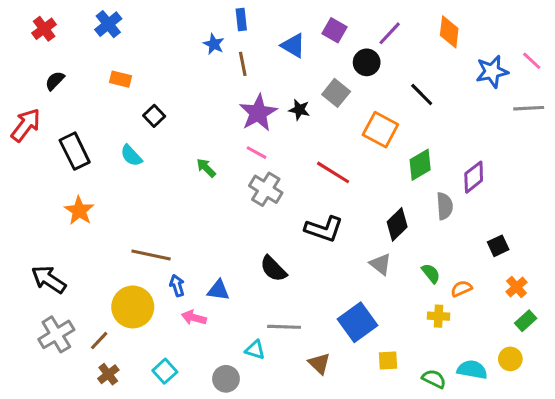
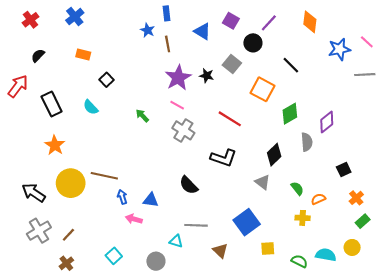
yellow circle: (133, 307) -> (71, 183), moved
brown cross: (108, 374) -> (66, 263), moved

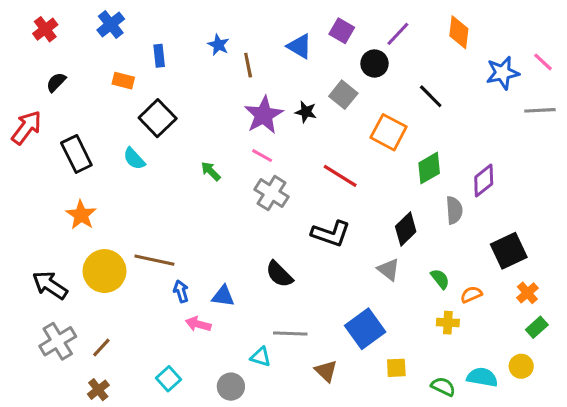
blue rectangle: (167, 13) -> (159, 56), moved
black square: (106, 80) -> (158, 118), size x1.6
black square: (344, 169) -> (509, 251), size x1.6

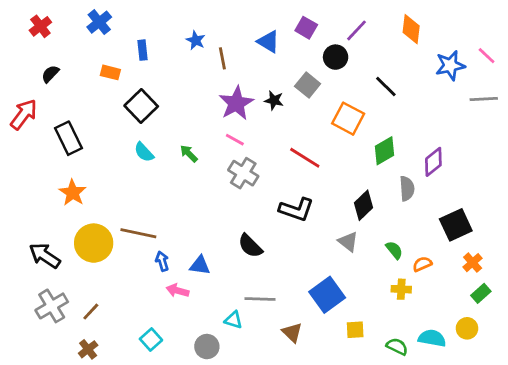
cyan semicircle: (134, 159) -> (144, 152), moved

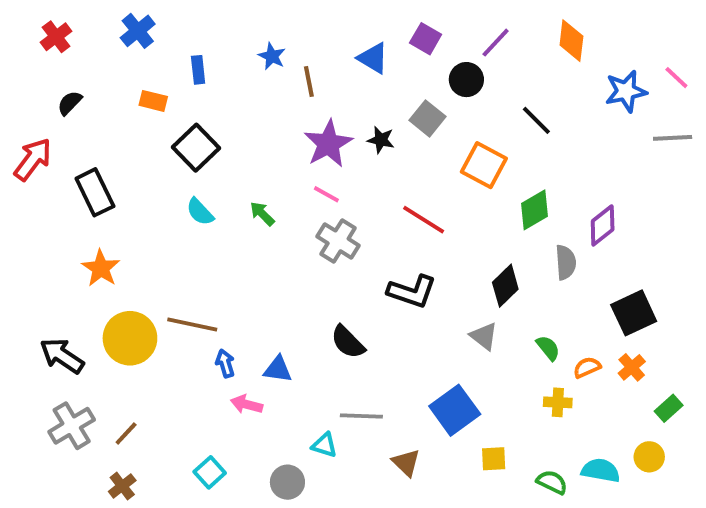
orange cross: (473, 263) -> (632, 367), moved

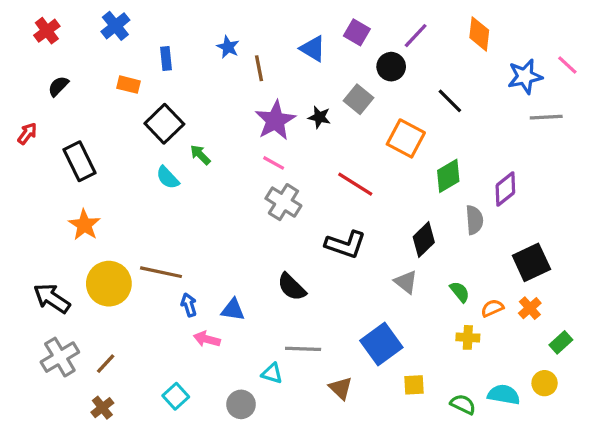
gray line: (673, 138) -> (546, 117), moved
red arrow: (33, 159) -> (27, 134), size x0.6
green arrow: (262, 214) -> (200, 155), moved

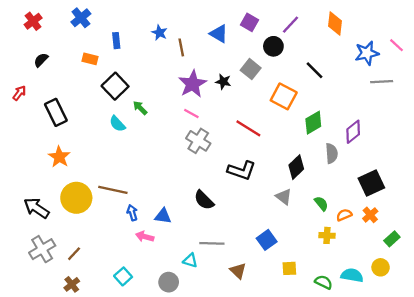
blue square: (381, 344) -> (267, 240), size x0.7

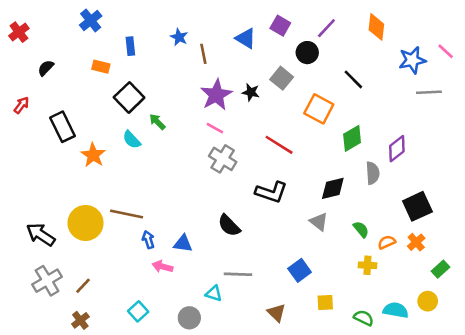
red cross: (33, 21) -> (19, 32), moved
orange star: (59, 157) -> (93, 155), moved
black diamond: (296, 167) -> (333, 188), turned 30
brown triangle: (238, 271) -> (276, 313), moved

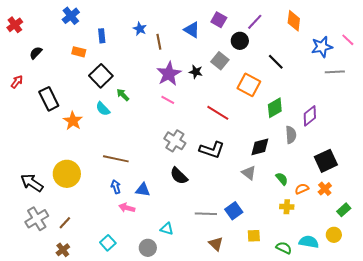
gray cross: (223, 159) -> (175, 141), moved
brown line: (127, 214) -> (116, 159), moved
gray line: (238, 274) -> (206, 214), moved

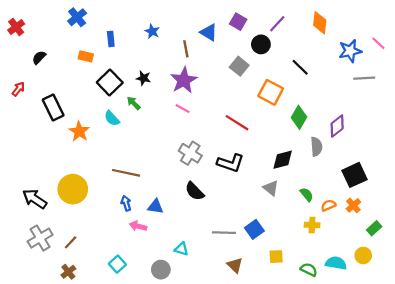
brown line: (159, 42) -> (186, 49), moved
black star: (196, 72) -> (143, 78), moved
green diamond: (275, 108) -> (299, 117), turned -30

